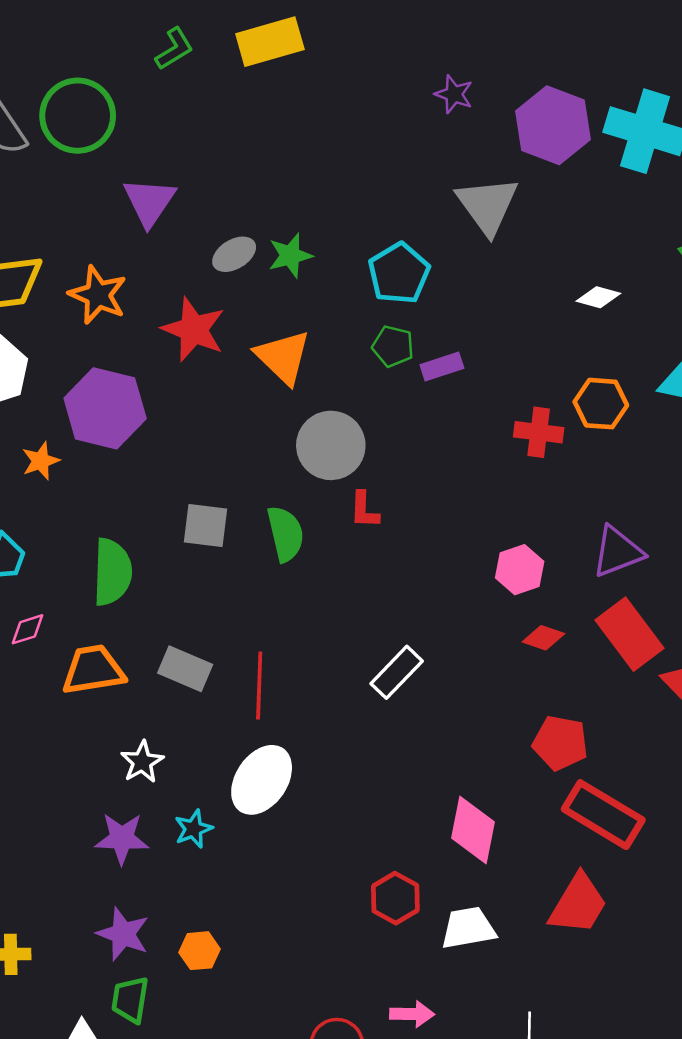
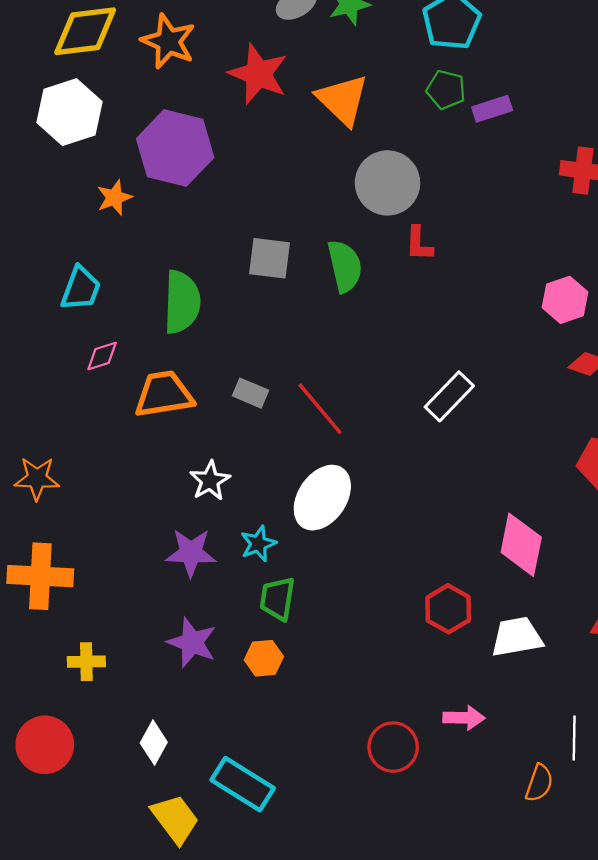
gray rectangle: (185, 669) -> (250, 393), size x0.7
red line: (259, 686) -> (320, 409), turned -42
green trapezoid: (130, 1000) -> (277, 599), moved

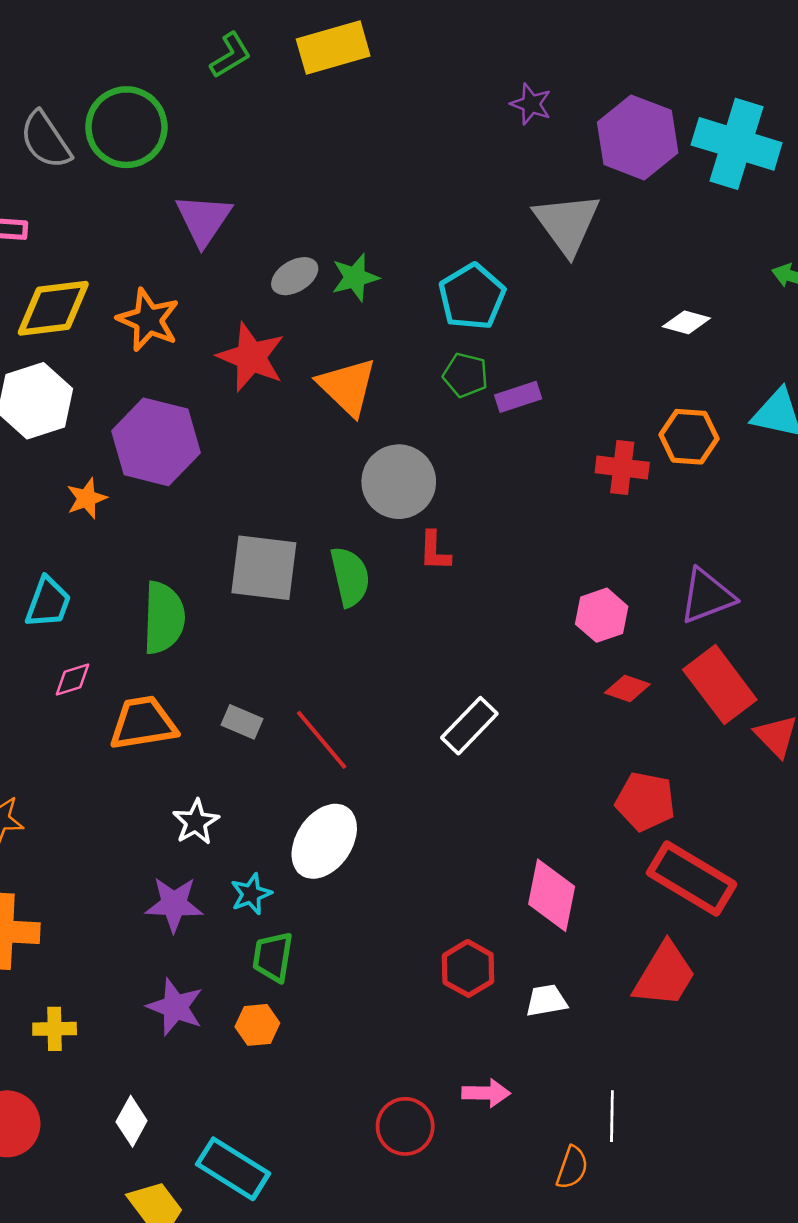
gray square: (270, 258) -> (264, 568), size x1.4
white trapezoid: (517, 637) -> (546, 1001), size x0.7

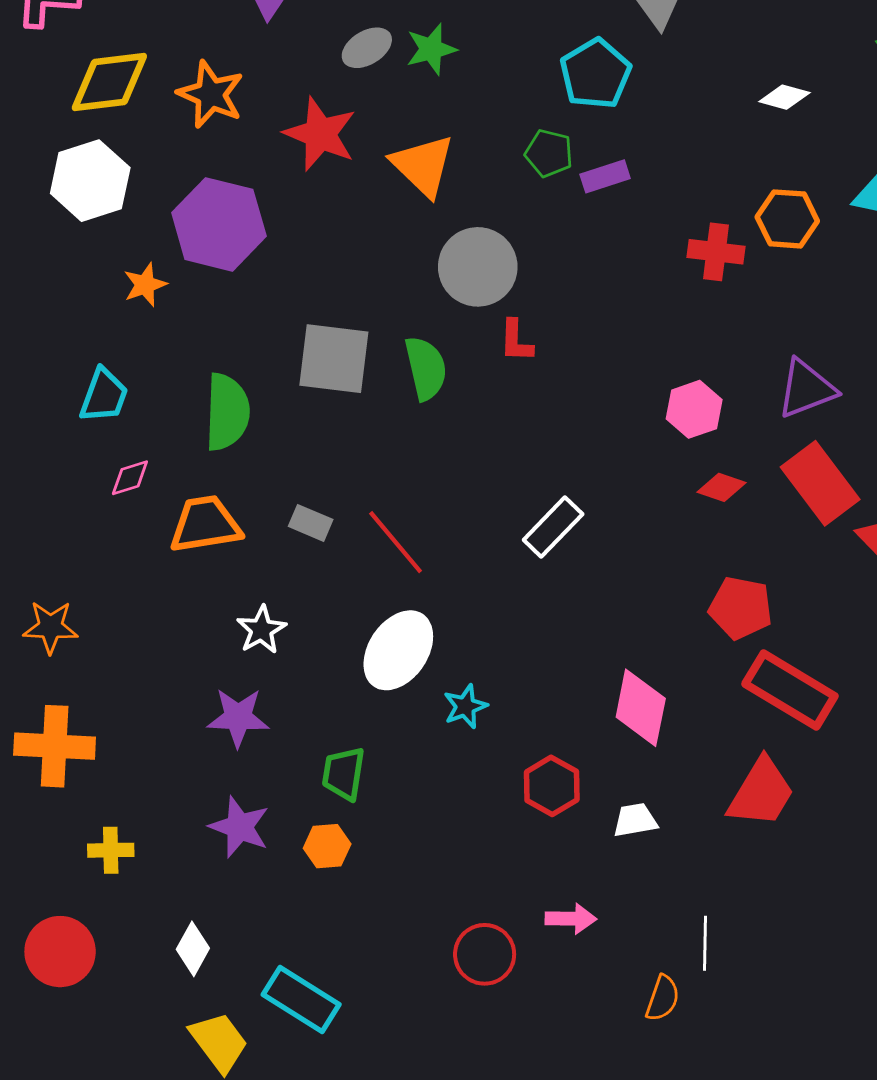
cyan pentagon: (472, 297) -> (596, 74), moved
cyan star: (251, 894) -> (465, 706), moved

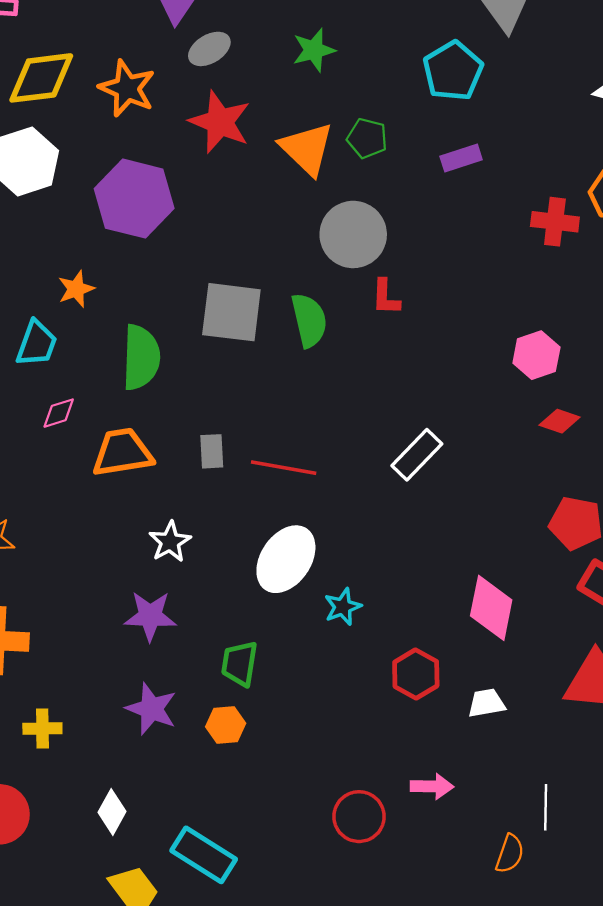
gray ellipse: (367, 48) -> (209, 49), moved
green pentagon: (549, 153) -> (367, 138), moved
orange star: (145, 285) -> (76, 289), moved
gray rectangle: (311, 523) -> (212, 451), turned 64
red line: (396, 542) -> (284, 468), turned -40

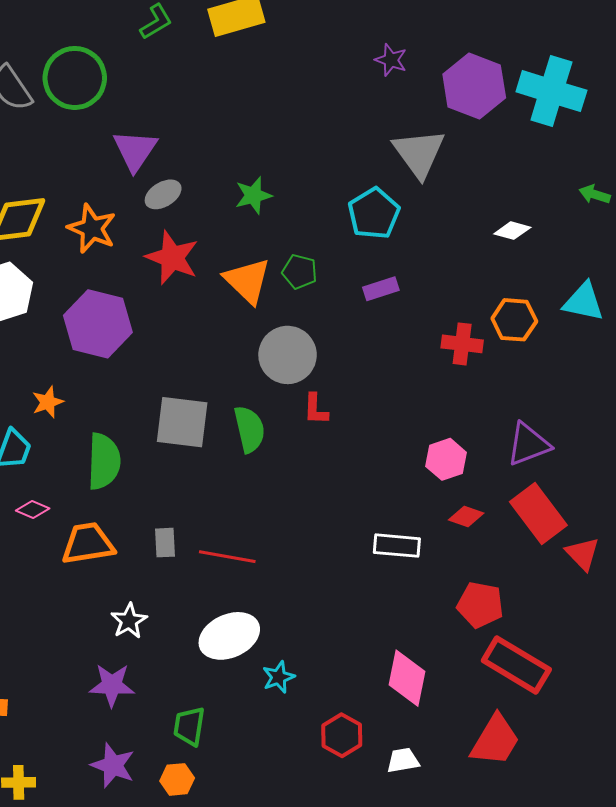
pink diamond: (59, 413) -> (33, 509), turned 40
white rectangle: (417, 455) -> (397, 546), moved, turned 51
white ellipse: (286, 559) -> (229, 636), turned 32

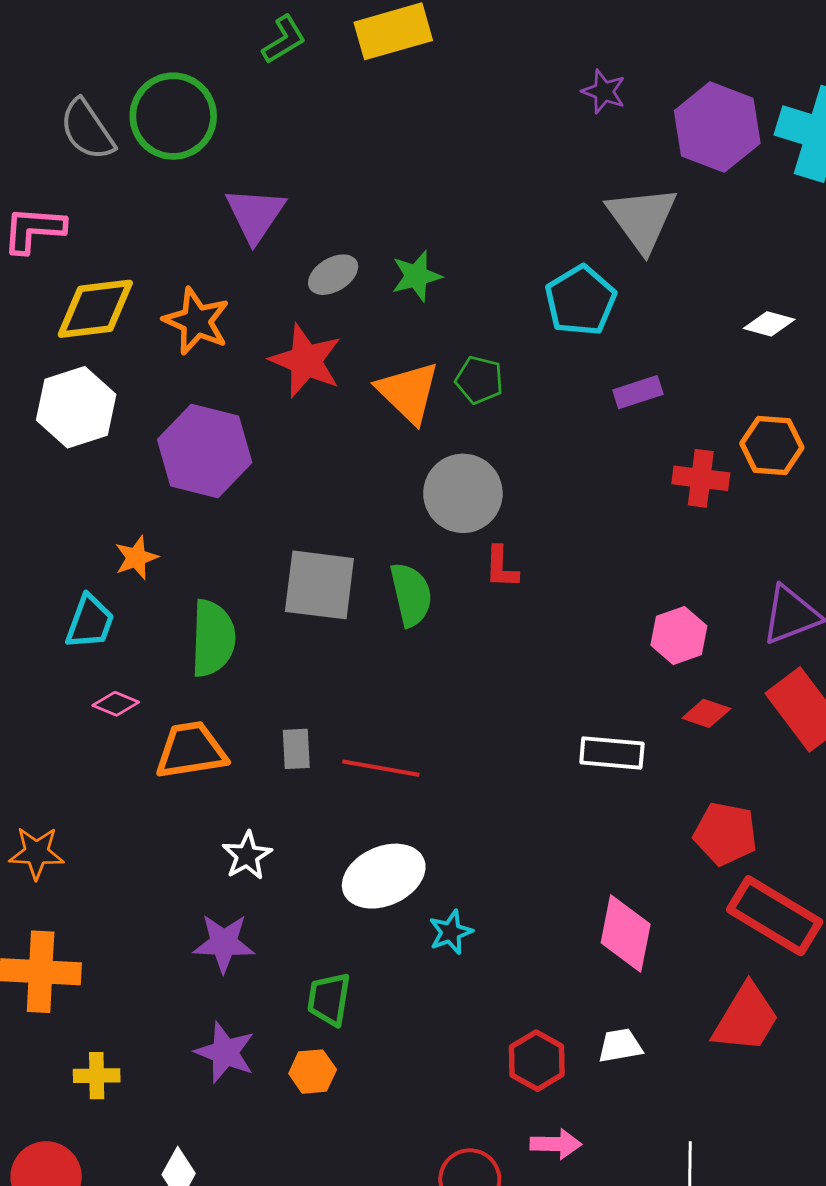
gray ellipse: (163, 194) -> (333, 275), moved
purple rectangle: (381, 289) -> (638, 392), moved
red hexagon: (342, 735) -> (537, 1061), moved

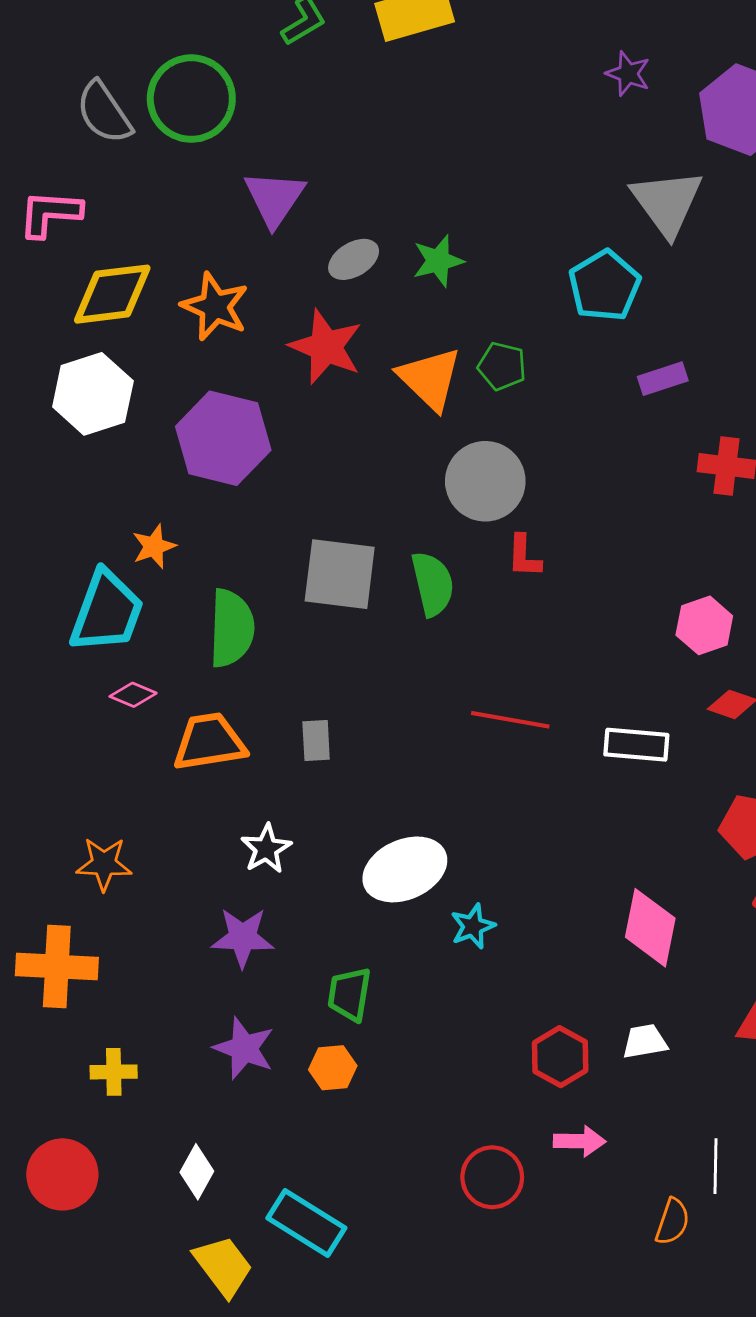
cyan trapezoid: (90, 622) -> (107, 612), size x1.5
red line: (381, 768) -> (510, 720), moved
orange star: (36, 853) -> (104, 864), moved

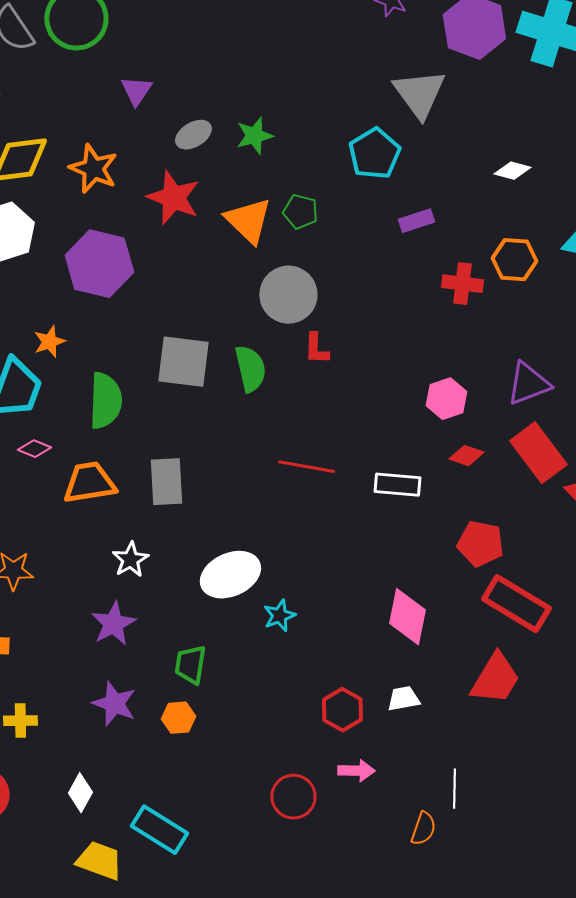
purple triangle: (275, 198) -> (136, 91), size x0.7
gray rectangle: (316, 741) -> (166, 482), size x1.6
purple star: (243, 937) -> (113, 624), turned -30
yellow trapezoid: (223, 1266) -> (99, 861), turned -33

